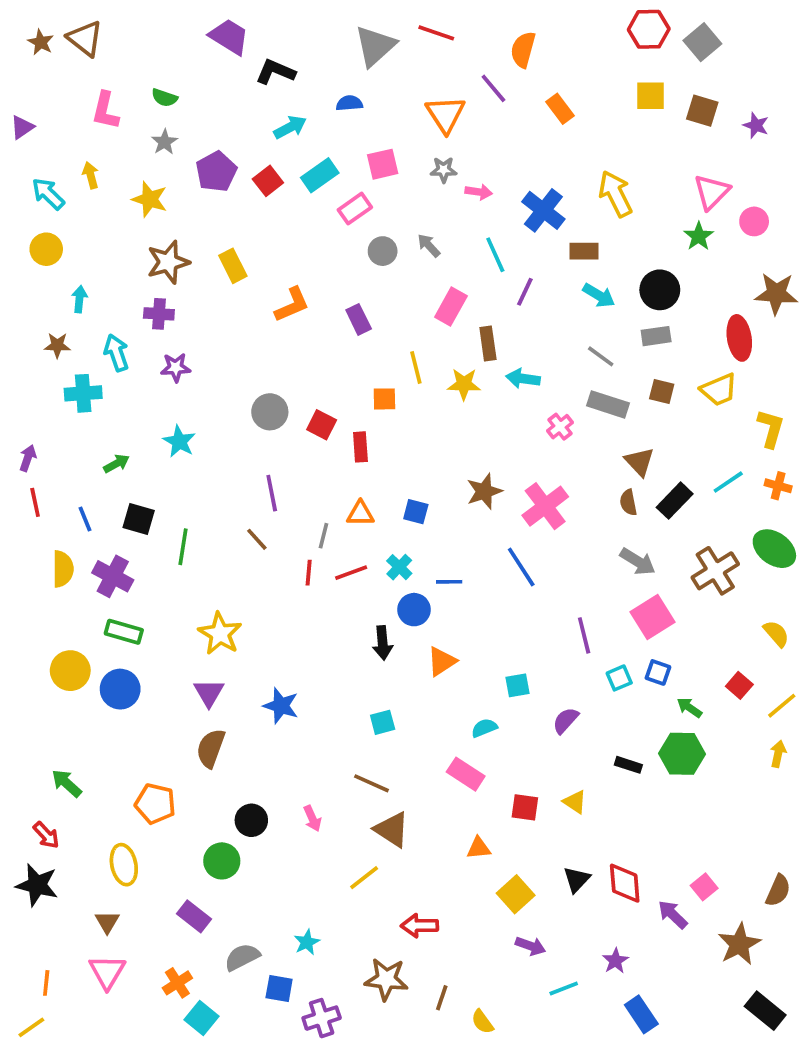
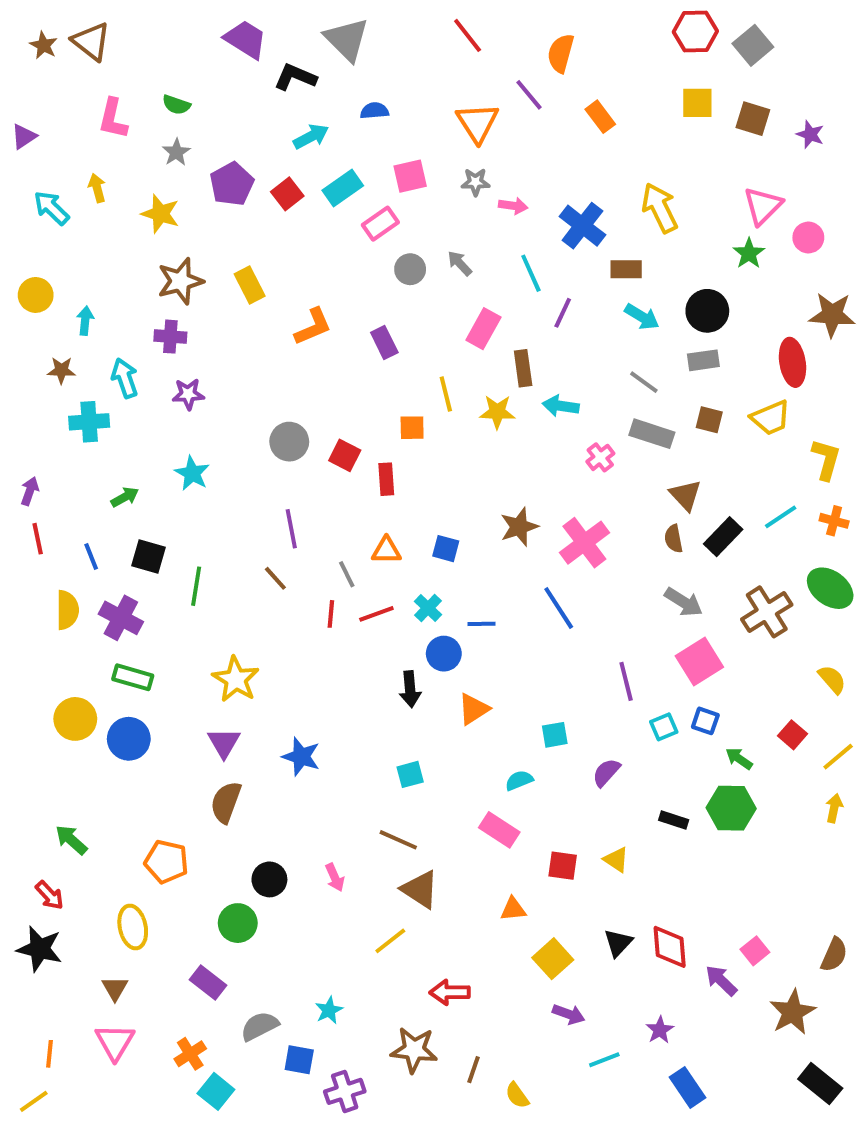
red line: (436, 33) -> (468, 35), turned 33
gray triangle: (375, 46) -> (347, 39), moved, turned -33
yellow circle: (46, 249) -> (36, 295), moved
gray line: (323, 536) -> (347, 574), turned -40

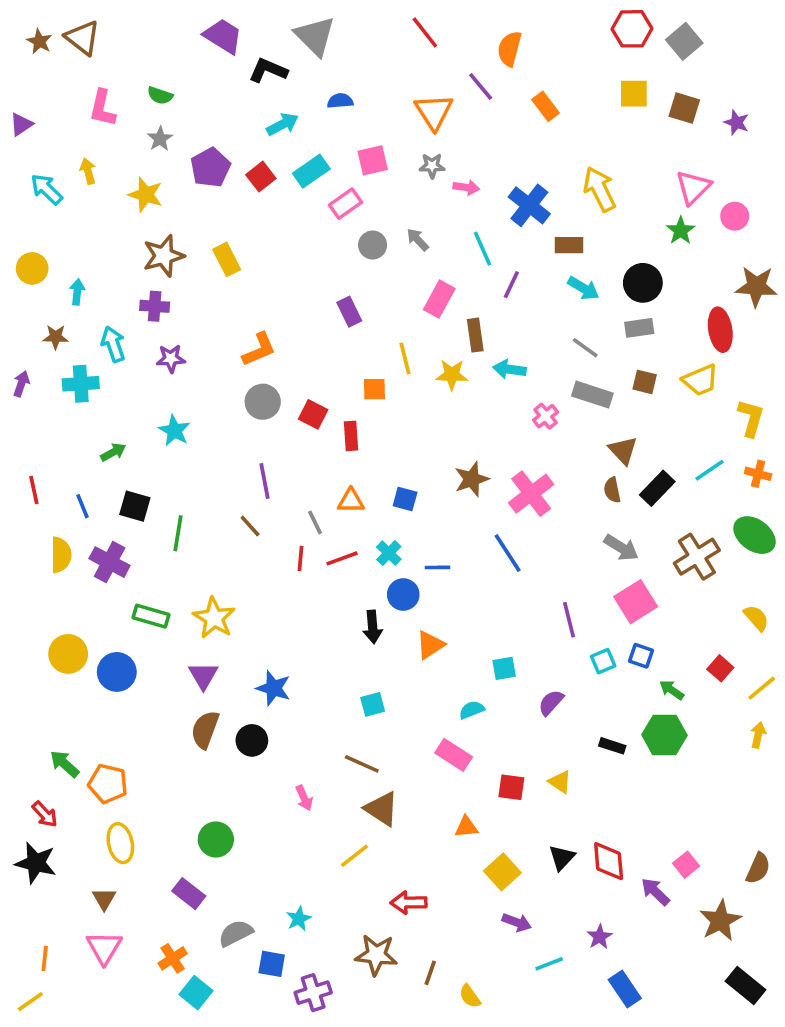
orange L-shape: (313, 327) -> (259, 349), moved
purple arrow: (30, 491) -> (21, 384), moved
green rectangle: (133, 677) -> (151, 616), moved
orange pentagon: (166, 862) -> (108, 784), moved
black circle: (269, 879) -> (252, 740), moved

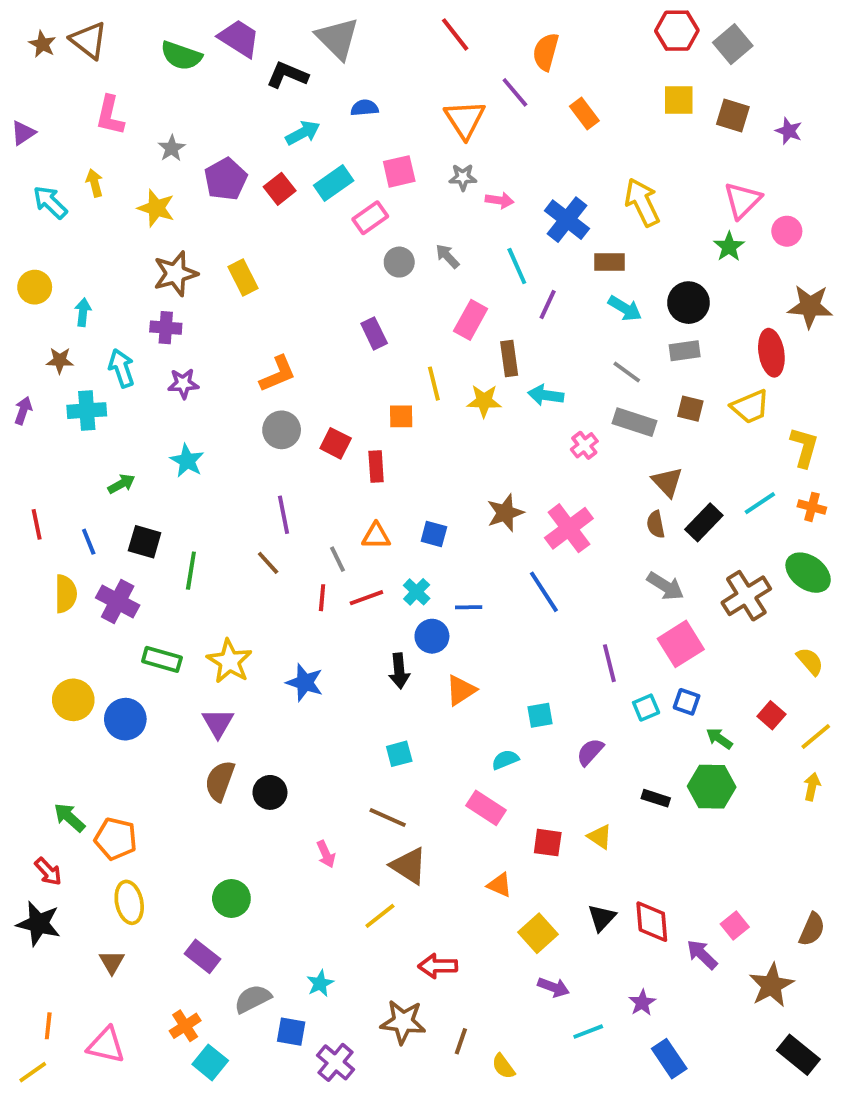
green semicircle: (160, 95) -> (181, 56), moved, size x1.5
blue star: (274, 688) -> (305, 682), moved
orange triangle: (466, 827) -> (499, 885), turned 30
pink triangle: (104, 948) -> (106, 1045), moved, turned -48
purple cross: (313, 993) -> (336, 1062), turned -32

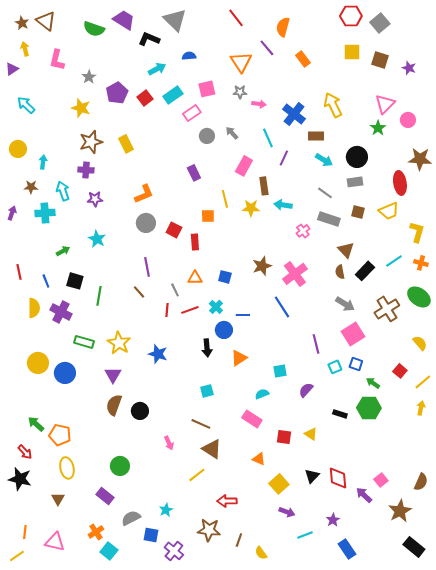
yellow arrow: (94, 183) -> (25, 49), moved

